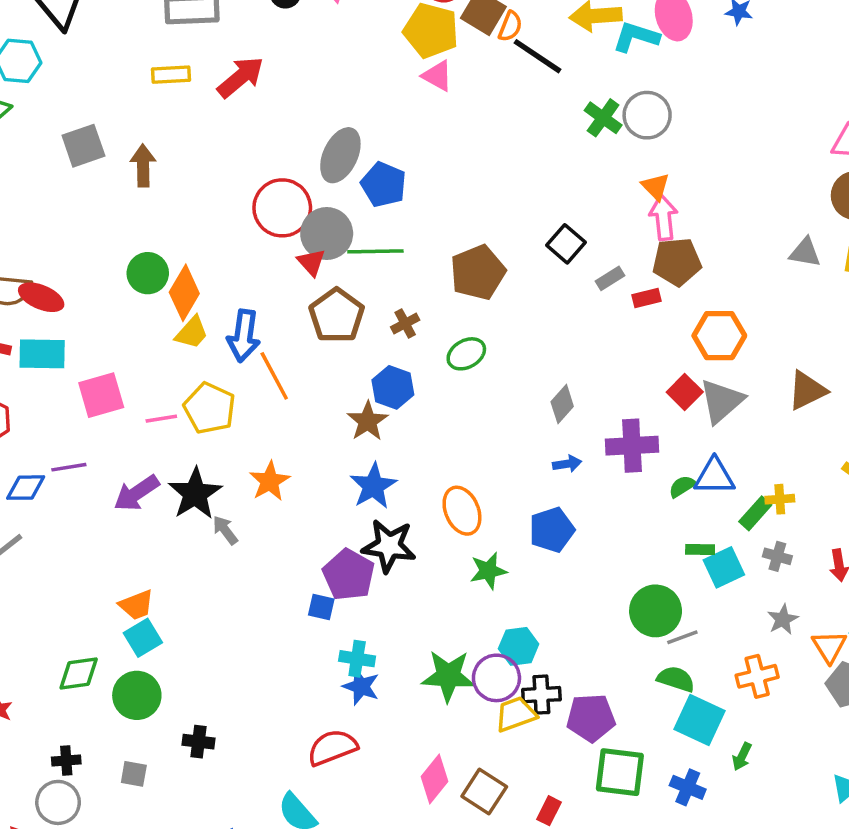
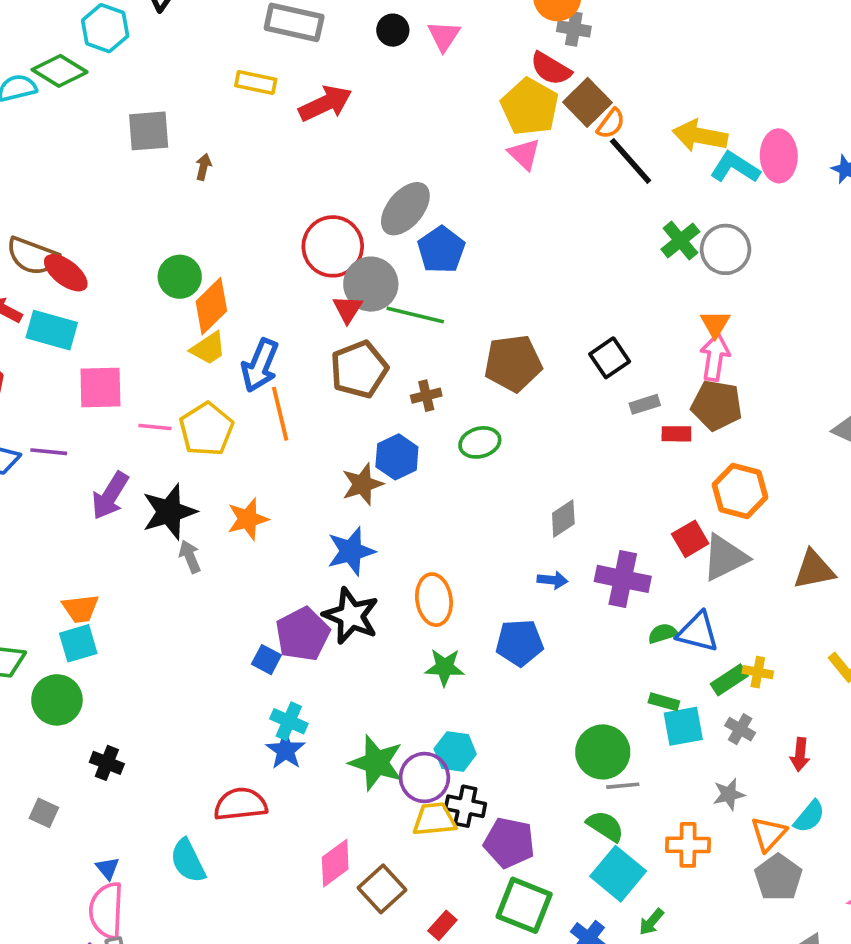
brown arrow: (143, 166) -> (204, 167), size x0.6
purple arrow: (136, 493) -> (110, 496), turned -39
gray square: (134, 774) -> (44, 813), moved

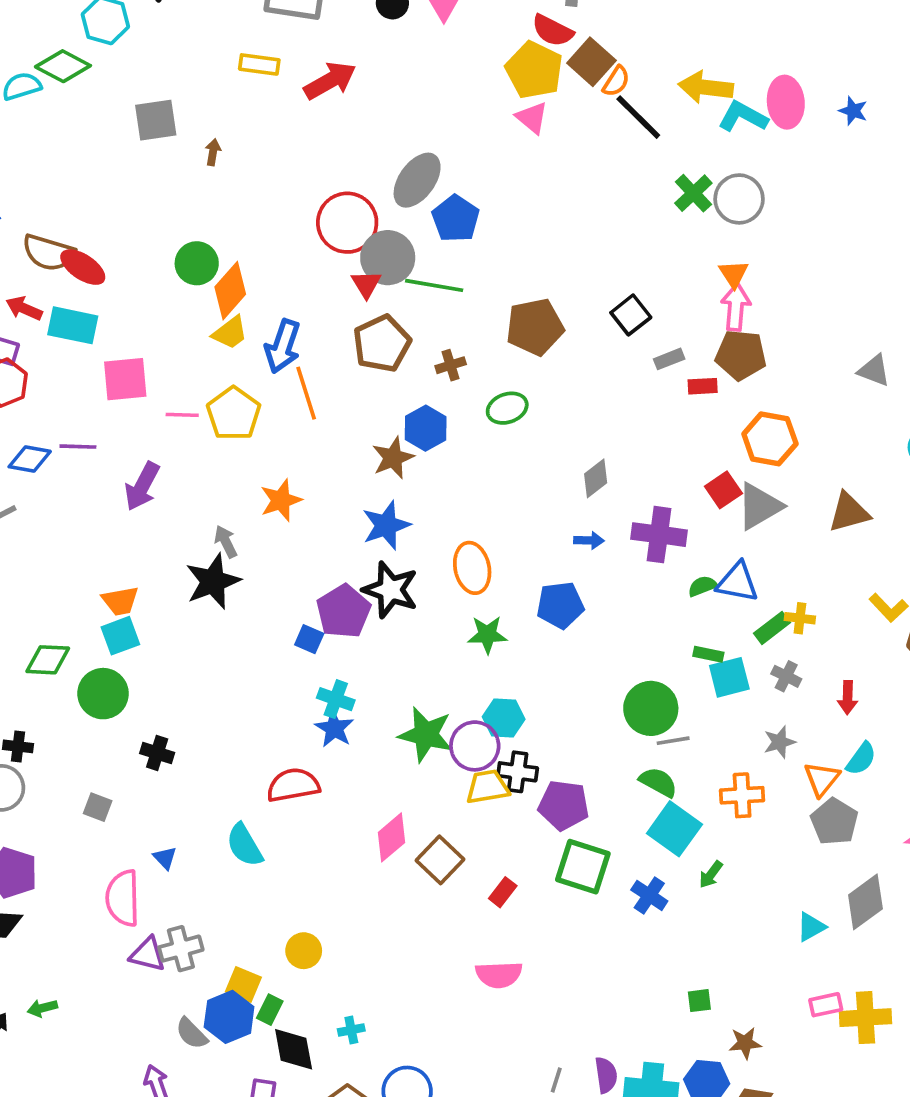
black star: (169, 512) -> (213, 581), moved
pink semicircle: (106, 910) -> (123, 898), moved

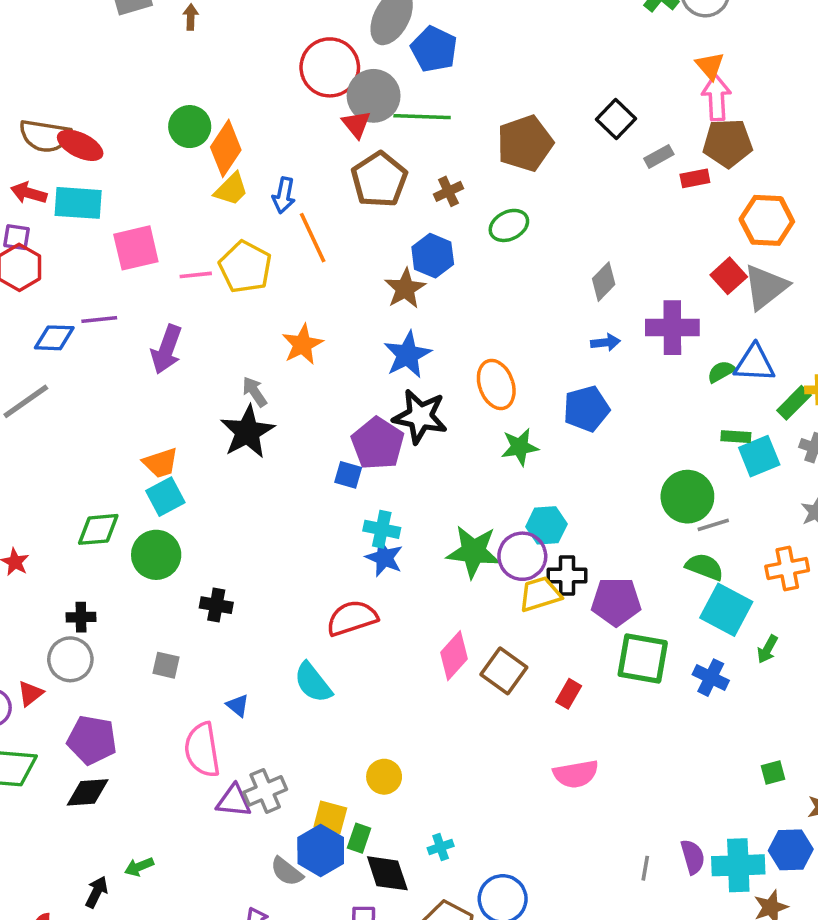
blue arrow: (283, 346) -> (284, 195), size x0.7

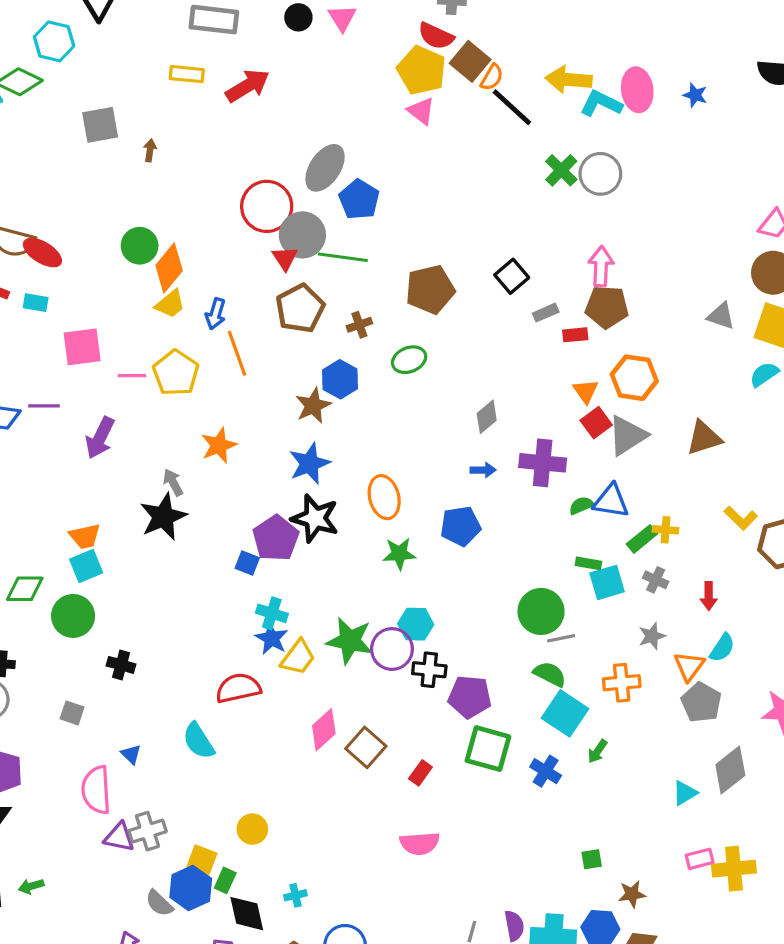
orange triangle: (710, 66) -> (586, 391), moved
cyan rectangle: (78, 203) -> (36, 303), size x0.6
yellow trapezoid: (540, 594) -> (298, 657), moved, turned 138

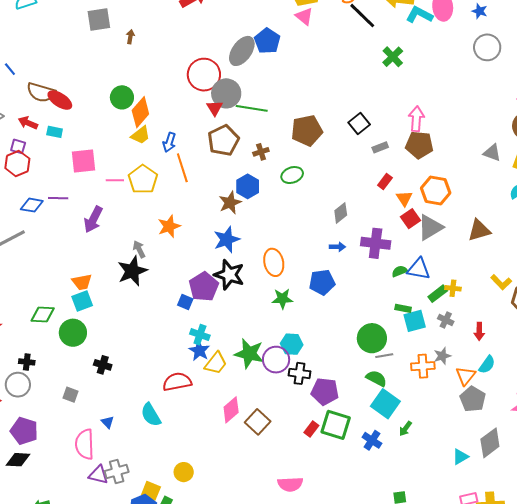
gray circle: (600, 174) -> (487, 47), moved
blue pentagon: (359, 200) -> (267, 41), moved
red rectangle: (575, 335) -> (385, 182), moved, turned -49
orange cross: (622, 683) -> (423, 366), moved
red rectangle: (420, 773) -> (311, 429), moved

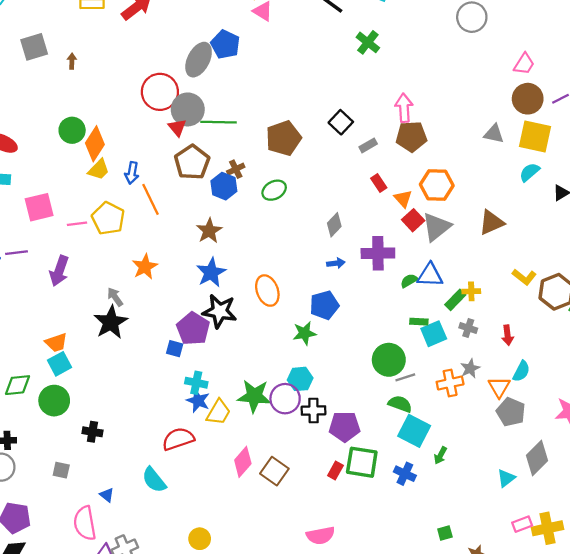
red rectangle: (385, 182) -> (379, 183), turned -63
blue hexagon: (248, 186) -> (224, 186), moved
green star: (282, 299) -> (305, 333), moved

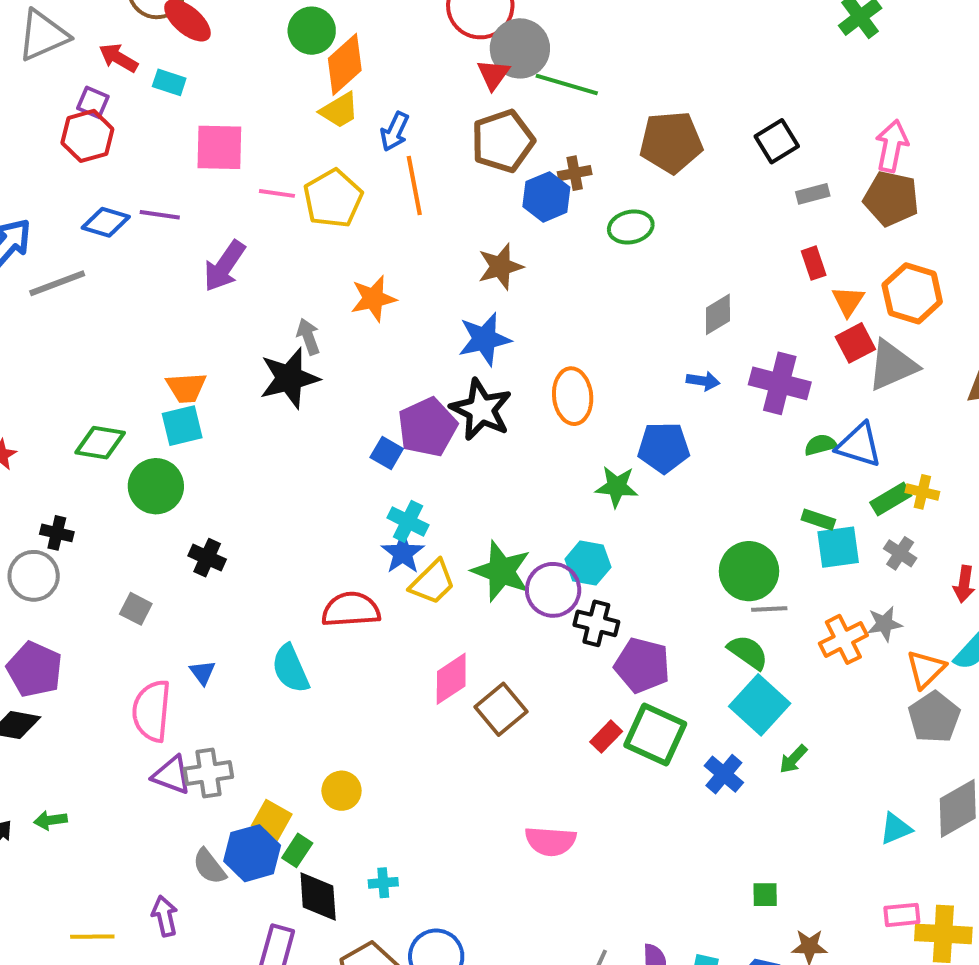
orange cross: (450, 383) -> (843, 639), turned -30

